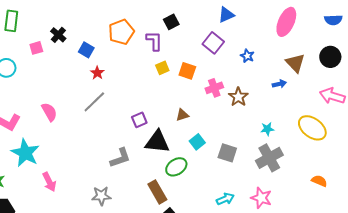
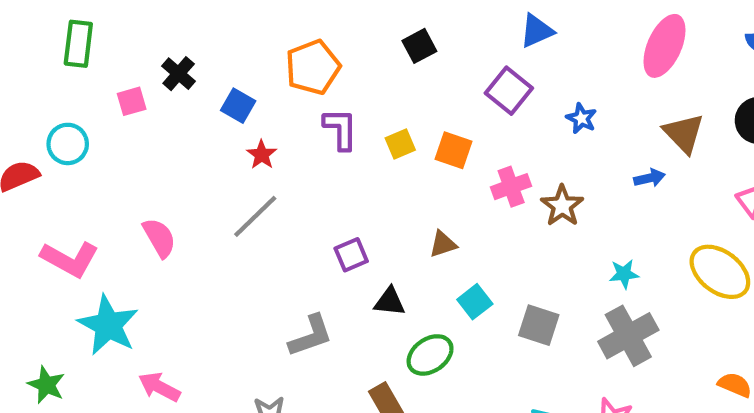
purple L-shape: (154, 41) -> (341, 129), moved
black triangle: (157, 142) -> (390, 302), size x0.6
pink arrow: (49, 182) -> (159, 387), turned 144

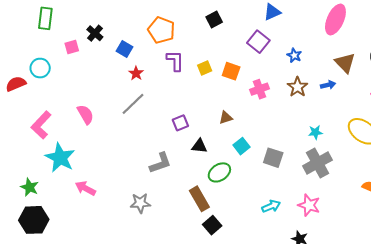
orange pentagon: (313, 67) -> (161, 30), turned -30
brown star: (562, 206) -> (297, 87), moved
pink L-shape: (70, 259) -> (41, 125), turned 104

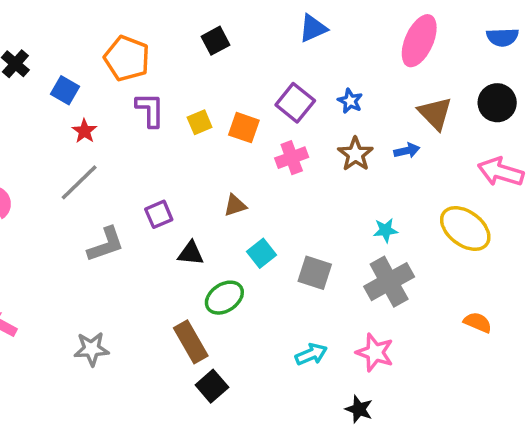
purple square: (258, 42) -> (295, 103), moved
gray L-shape: (160, 163) -> (106, 244), moved

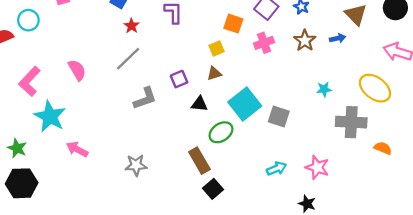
yellow square: (200, 122) -> (216, 48), moved
brown triangle: (235, 205) -> (214, 73), moved
cyan square: (262, 253) -> (245, 104), size x1.8
gray cross: (389, 282) -> (351, 122), moved, turned 32

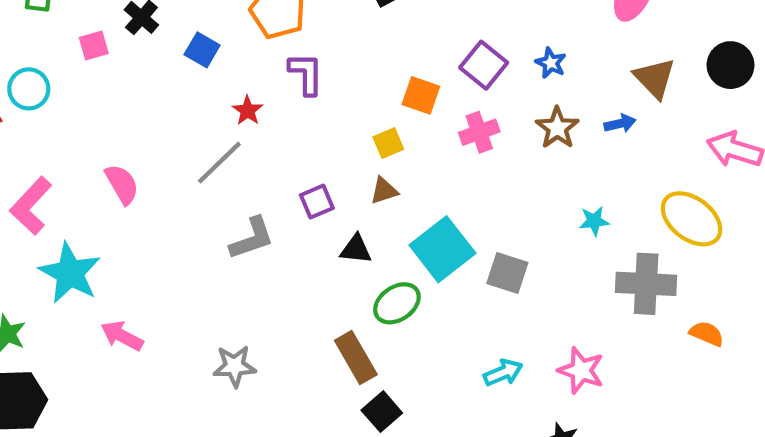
red star: (131, 26) -> (248, 111), moved

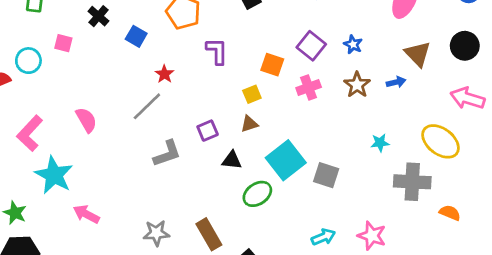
pink square: (94, 46) -> (63, 43), moved, turned 30
purple L-shape: (306, 74) -> (217, 51), moved
brown rectangle: (356, 357) -> (209, 234), moved

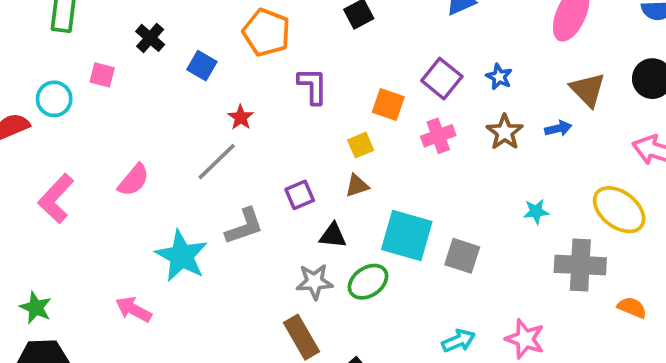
pink semicircle: (86, 120) -> (134, 180), turned 70
cyan square: (286, 160) -> (407, 236), turned -36
cyan star: (54, 175) -> (182, 256), moved
gray star: (156, 233) -> (314, 282), moved

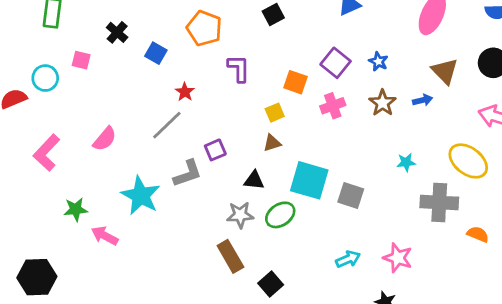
purple square: (300, 195) -> (215, 150), moved
green star: (36, 308) -> (76, 209), moved, turned -30

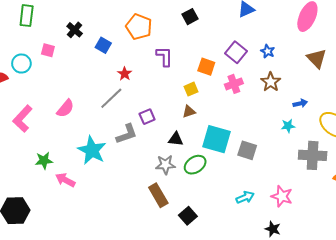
blue arrow: (423, 100) -> (300, 103), moved

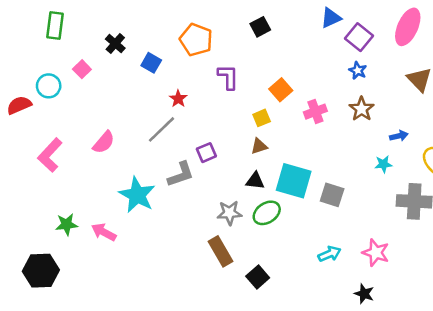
pink square: (48, 50) -> (82, 69), turned 32
purple square: (236, 52) -> (359, 37), moved
orange square: (206, 67) -> (281, 90), turned 30
black triangle: (176, 139) -> (255, 181), moved
green star: (44, 161) -> (67, 224), moved

